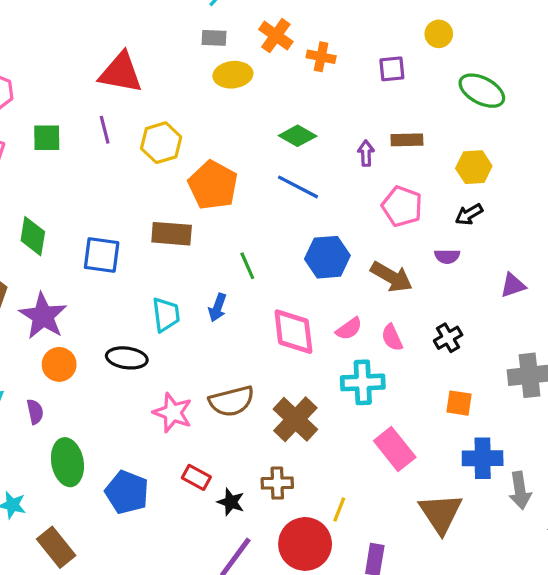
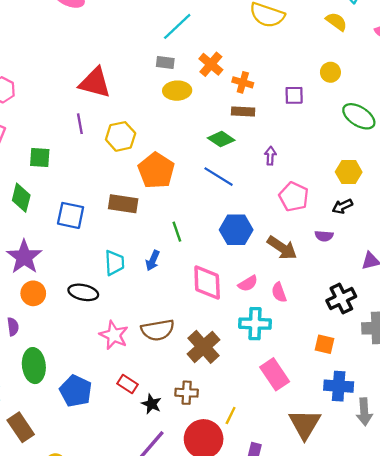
green square: (47, 138) -> (40, 158), moved
brown rectangle: (407, 140) -> (243, 111), moved
black cross: (448, 338) -> (341, 298), moved, size x1.4

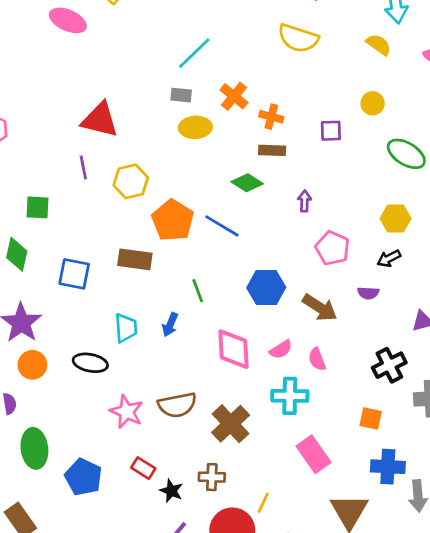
blue line: (219, 177) -> (222, 226), moved

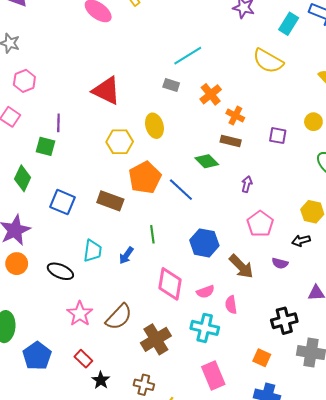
yellow ellipse: (195, 127) -> (154, 126), moved, turned 65
purple line: (83, 168) -> (58, 123), moved
brown semicircle: (177, 405) -> (119, 317), turned -48
brown cross: (212, 477) -> (144, 385), moved

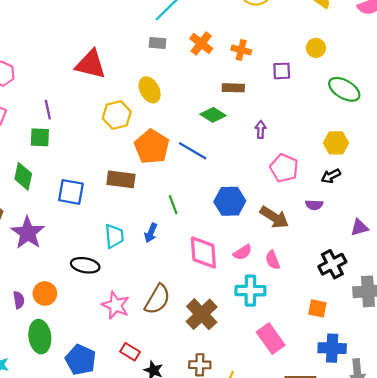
orange cross: (235, 116) -> (241, 50), moved
orange circle: (17, 264) -> (45, 293), moved

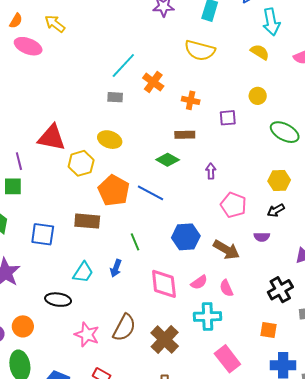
orange cross: (201, 43) -> (153, 82), moved
red triangle: (91, 64) -> (52, 138), moved
yellow ellipse: (150, 90) -> (110, 140), turned -40
cyan trapezoid: (114, 236) -> (83, 272), turned 40

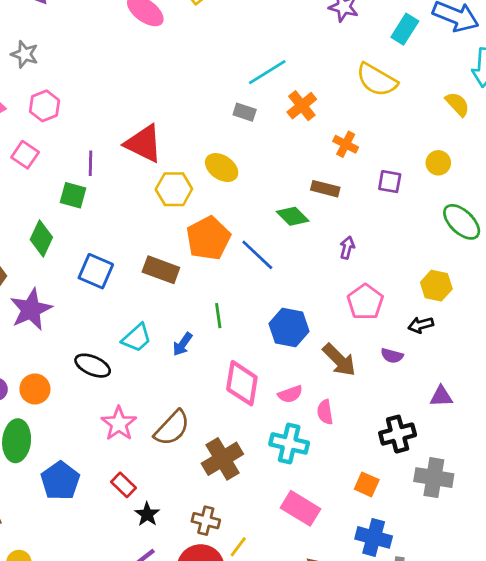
pink rectangle: (227, 359) -> (300, 508), turned -36

